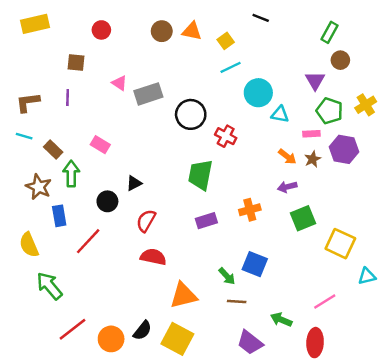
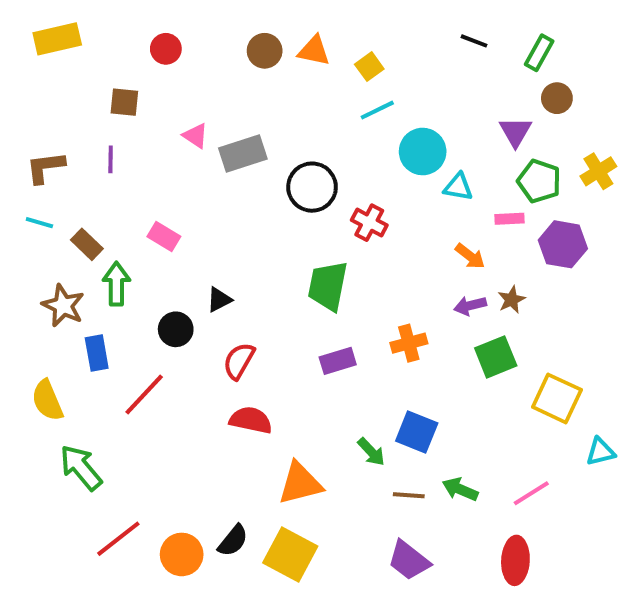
black line: (261, 18) -> (474, 41), moved
brown star: (313, 159) -> (512, 300), moved
brown line: (237, 302) -> (409, 495), moved
green arrow: (281, 320) -> (460, 489), moved

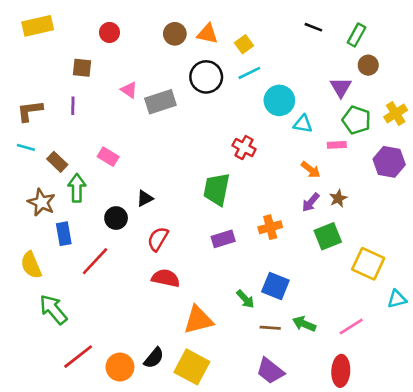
black circle: (312, 187) -> (206, 77), moved
purple hexagon: (563, 244) -> (389, 162), moved
purple arrow: (470, 306) -> (311, 202), turned -36

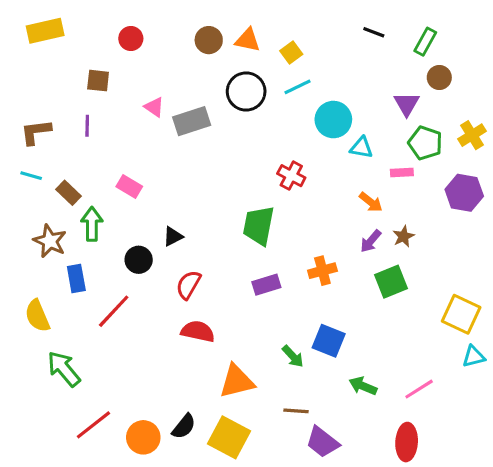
yellow square: (368, 264) -> (461, 314), moved
brown line: (270, 328) -> (296, 411), moved

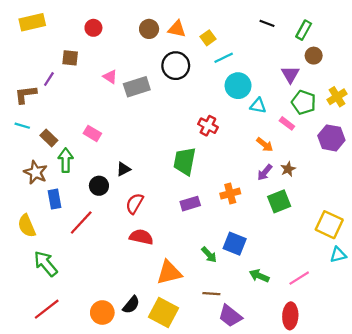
cyan line: (298, 87) -> (224, 58), moved
purple line: (87, 126) -> (49, 79), moved, turned 32
pink rectangle: (402, 173) -> (287, 123), turned 40
red line: (93, 425) -> (47, 309), moved

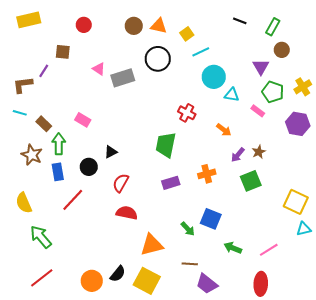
orange arrow: (265, 145) -> (224, 130), moved
blue rectangle: (54, 199) -> (58, 172), moved

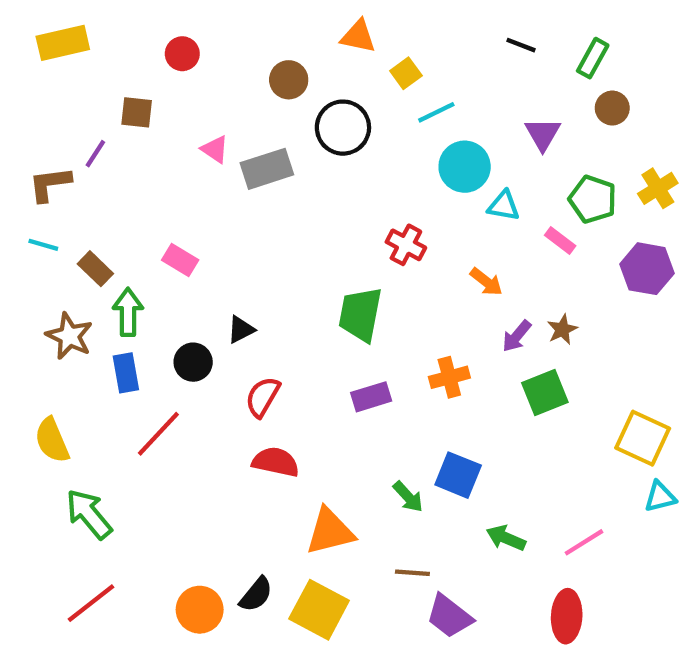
brown circle: (134, 26) -> (289, 80), moved
orange triangle: (159, 26) -> (358, 36), moved
purple triangle: (261, 67) -> (543, 134), moved

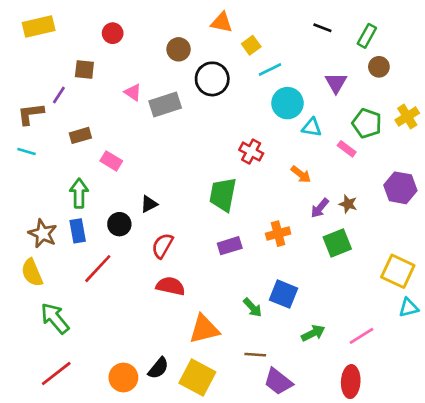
brown rectangle: (95, 269) -> (80, 135), moved, turned -60
purple hexagon: (647, 269) -> (400, 188), moved
brown star: (562, 330) -> (348, 204), turned -30
brown star: (69, 336) -> (43, 234), moved
green arrow: (506, 538) -> (313, 333), turned 130

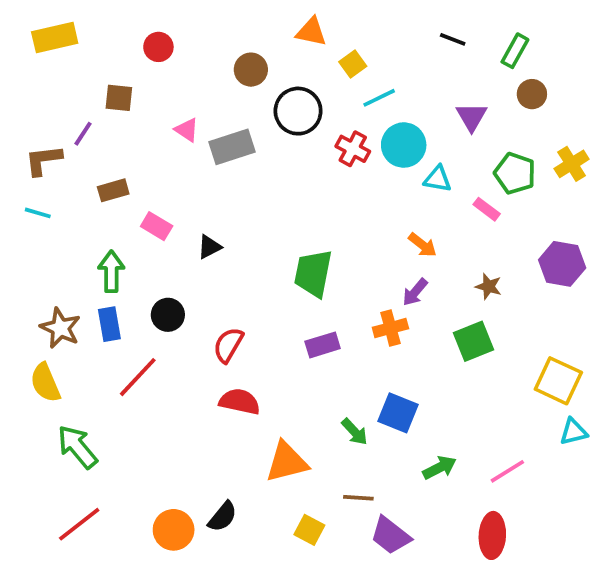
red cross: (251, 152) -> (353, 149), moved
black triangle: (149, 204) -> (209, 247), moved
purple arrow: (320, 208) -> (415, 292), moved
yellow square: (197, 377) -> (309, 530), moved, size x0.6

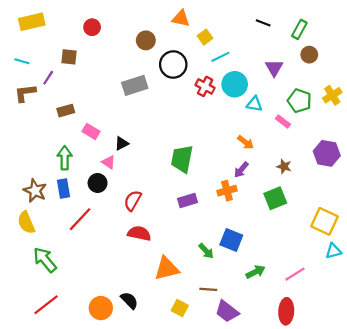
pink triangle: (187, 130) -> (109, 162), moved
cyan line: (38, 213) -> (22, 61), moved
black semicircle: (223, 517) -> (129, 300), turned -84

